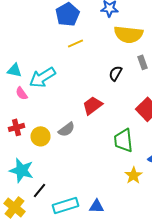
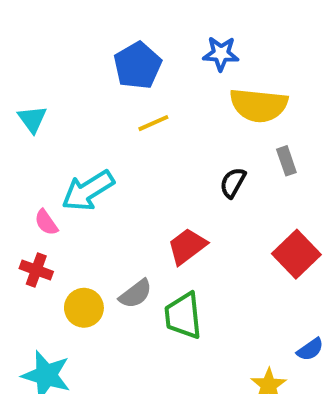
cyan triangle: (14, 70) -> (32, 119), moved, turned 42
red cross: (16, 127) -> (36, 270), moved, turned 35
green trapezoid: (124, 140) -> (183, 316), moved

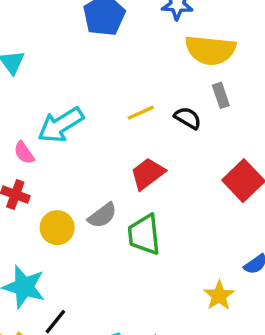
yellow line: (153, 123) -> (141, 113), moved
gray rectangle: (286, 161) -> (221, 95), moved
black semicircle: (233, 183) -> (188, 118), turned 92

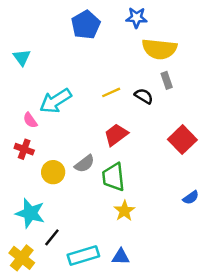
yellow star: (219, 296) -> (124, 211), moved

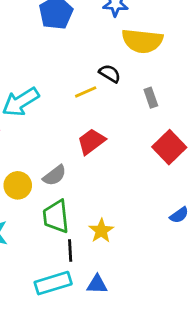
gray rectangle: (167, 80) -> (151, 98), moved
black semicircle: (144, 96) -> (110, 74), moved
green trapezoid: (114, 177) -> (56, 217), moved
black line: (52, 237) -> (70, 250), moved, turned -42

